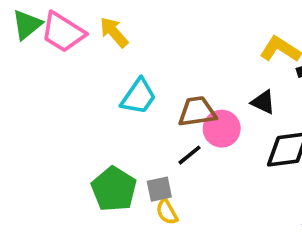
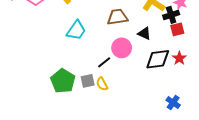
brown trapezoid: (197, 112) -> (117, 17), moved
yellow semicircle: (167, 212) -> (102, 84), moved

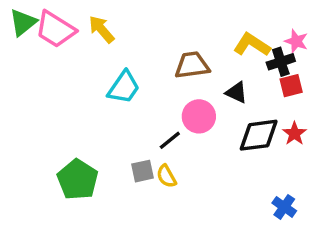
green pentagon: (63, 81) -> (78, 180), moved

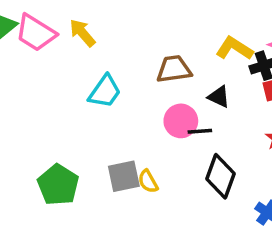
black diamond: (259, 135) -> (221, 176), moved, turned -63
black line: (170, 140) -> (200, 131), moved, turned 35
gray square: (143, 171) -> (124, 176), size x1.4

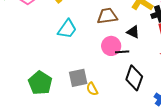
yellow semicircle: (148, 181) -> (92, 89), moved

